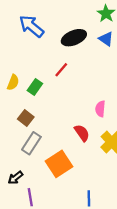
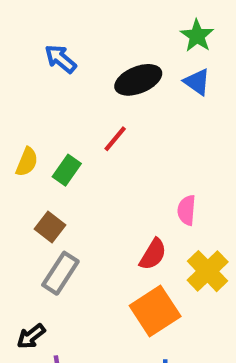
blue arrow: (31, 26) -> (60, 59), size x0.7
red semicircle: (82, 133) -> (153, 254), turned 66
orange square: (59, 164) -> (155, 311), moved

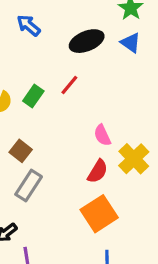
green rectangle: (67, 170) -> (33, 96), moved
pink semicircle: (187, 210) -> (102, 135), moved, turned -30
yellow cross: (208, 271) -> (134, 159), moved

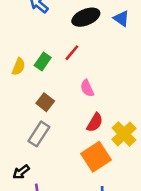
pink semicircle: (102, 135) -> (87, 88), moved
brown square: (21, 151) -> (45, 102), moved
yellow cross: (134, 159) -> (124, 134), moved

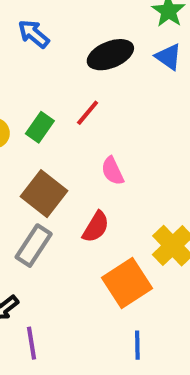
brown square: (45, 102) -> (44, 194), size x1.5
red semicircle: (95, 123) -> (96, 227), moved

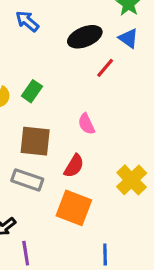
red line: (88, 113) -> (105, 68), moved
brown square: (44, 194) -> (35, 141), turned -32
gray rectangle: (34, 246) -> (27, 180), turned 76
orange square: (127, 283) -> (74, 208), moved, turned -36

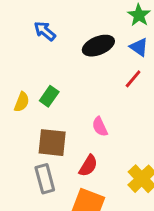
red line: (105, 68) -> (133, 79), moved
gray rectangle: (27, 180) -> (45, 179), turned 56

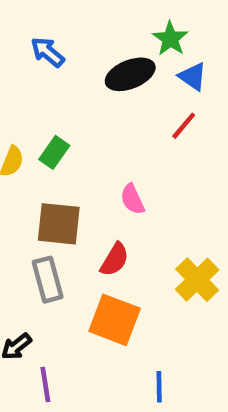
green star: (139, 15) -> (170, 39), moved

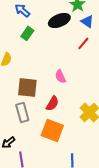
green rectangle: (54, 152) -> (27, 33), moved

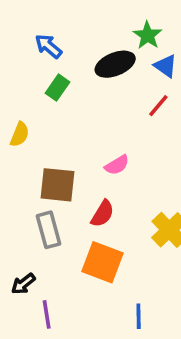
pink semicircle: (60, 76) -> (117, 165), turned -96

